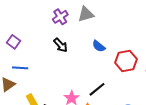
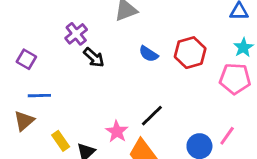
purple cross: (60, 17) -> (76, 34), moved
red hexagon: (126, 61) -> (190, 53), moved

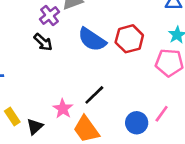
purple cross: (76, 34) -> (50, 16), moved
blue semicircle: (148, 54) -> (92, 40), size x1.6

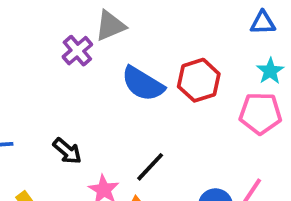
black arrow: (43, 42) -> (67, 151), moved

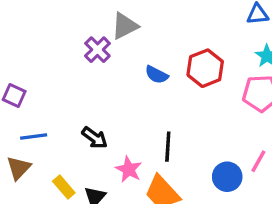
blue semicircle: (143, 84) -> (157, 75), size x0.6
black line: (150, 167) -> (168, 147), turned -36

